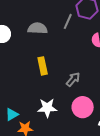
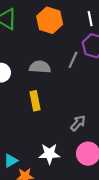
yellow rectangle: (43, 66) -> (35, 101), moved

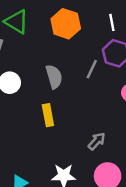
gray semicircle: (40, 67) -> (54, 77), turned 70

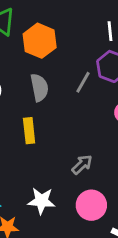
orange hexagon: (66, 24) -> (40, 41), moved

